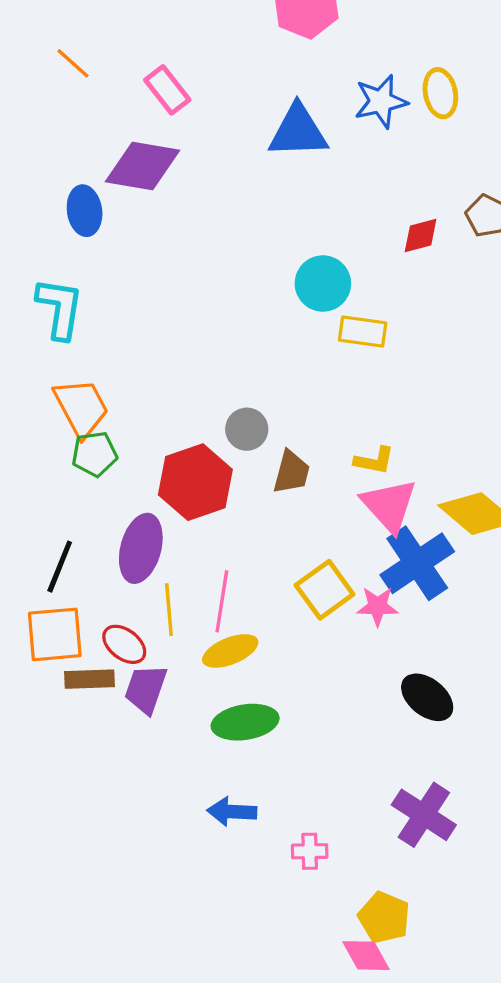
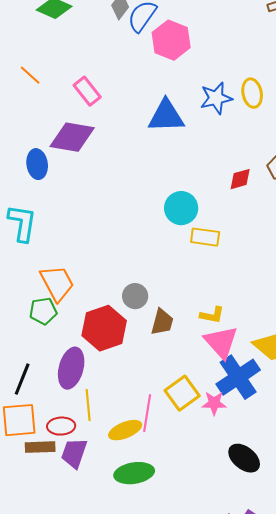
orange trapezoid: (81, 408) -> (57, 283), moved
pink line: (222, 601) -> (147, 413), moved
red ellipse: (124, 644) -> (61, 426), turned -40

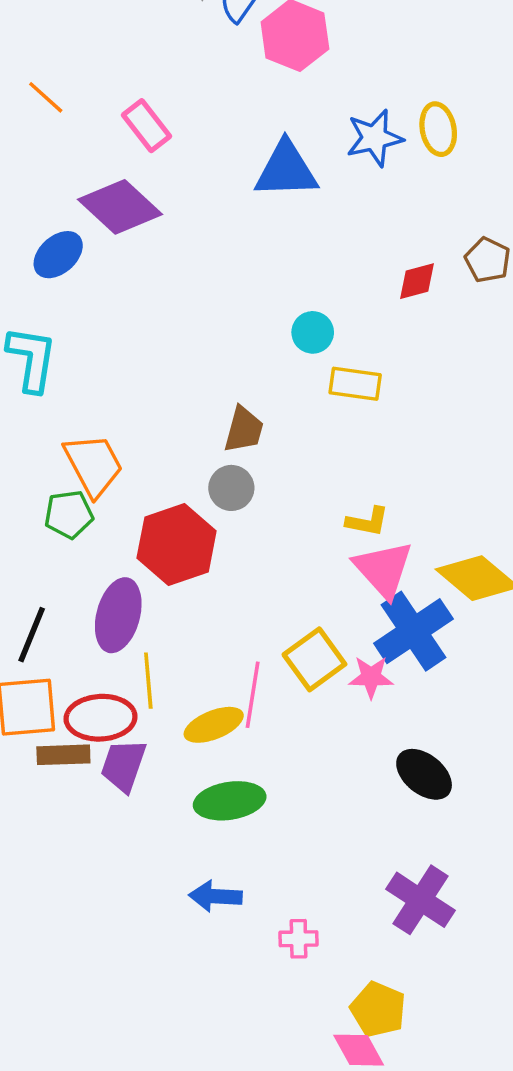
purple diamond: (72, 137) -> (120, 207), turned 33
blue ellipse: (37, 164) -> (58, 255), turned 56
cyan circle: (181, 208) -> (313, 332), size x0.7
brown trapezoid: (162, 322) -> (244, 430), moved
red ellipse: (61, 426) -> (101, 718), size x1.4

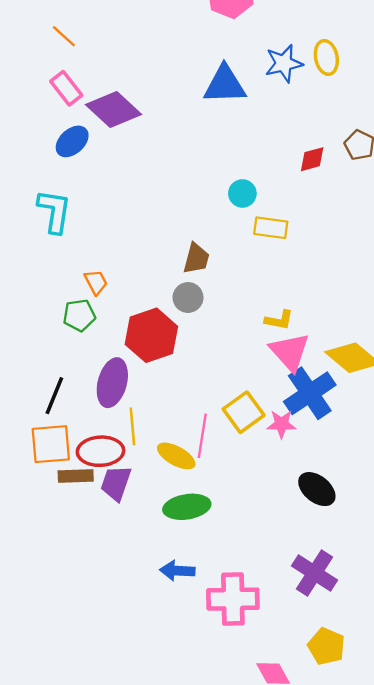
pink rectangle: (147, 126) -> (66, 88), moved
orange trapezoid: (93, 465) -> (96, 282), size x0.6
yellow ellipse: (214, 725) -> (176, 456), turned 51
pink cross: (299, 939) -> (233, 599), size x2.0
yellow pentagon: (378, 1009) -> (326, 646), moved

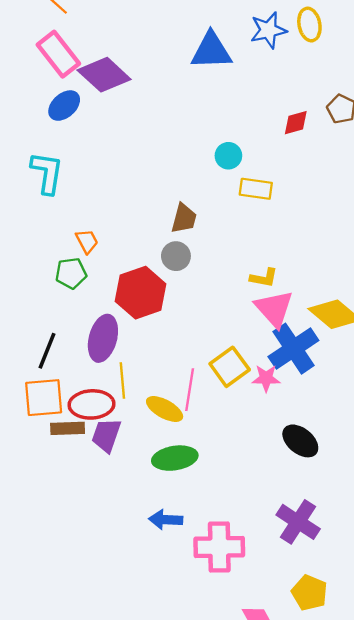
pink rectangle: (66, 88) -> (58, 54), size x1.4

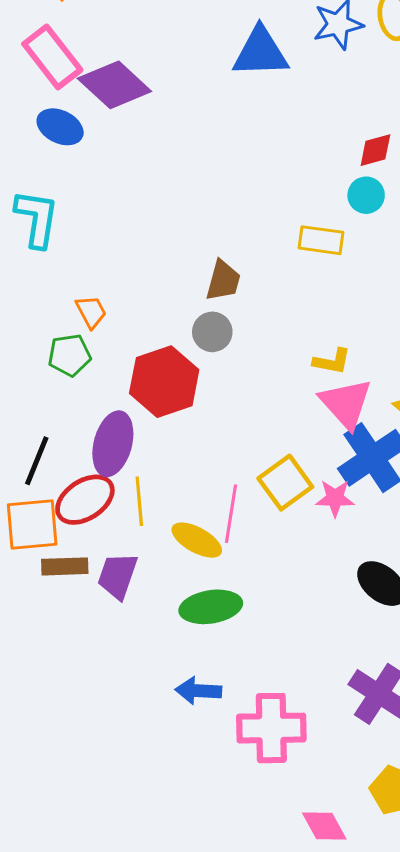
blue ellipse: (64, 106) -> (60, 127), turned 68
cyan circle: (228, 156) -> (366, 195), moved
red ellipse: (92, 404) -> (85, 500), moved, turned -30

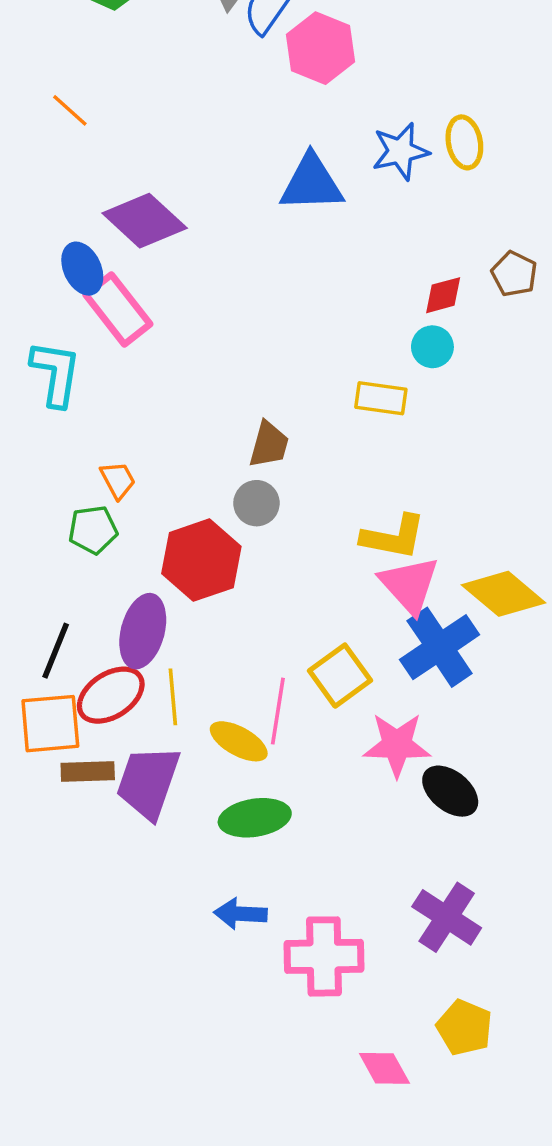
pink rectangle: (52, 57) -> (118, 309), moved
blue ellipse: (60, 127) -> (82, 269), turned 39
yellow L-shape: (332, 361) -> (393, 537), size x1.5
pink star: (335, 498) -> (397, 745), moved, size x1.5
purple trapezoid: (118, 576) -> (148, 782), size x1.4

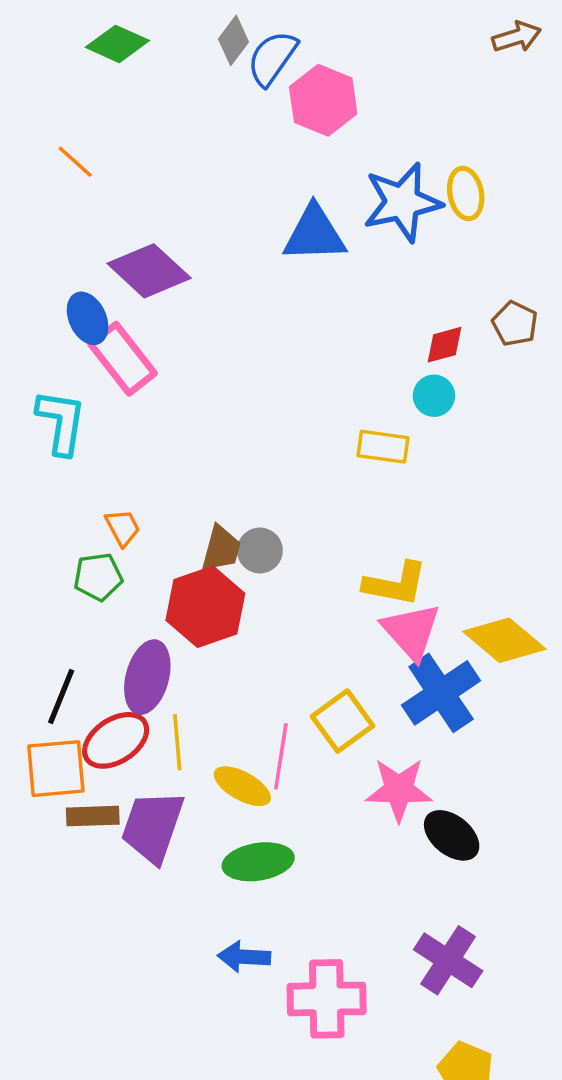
blue star: (400, 151) -> (402, 202), size x1.4
brown trapezoid: (269, 445) -> (221, 549), moved

